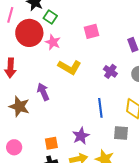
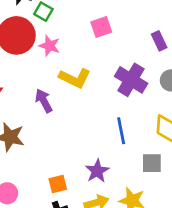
purple cross: (110, 71) -> (131, 80), size x1.6
purple arrow: (43, 92) -> (44, 101), moved

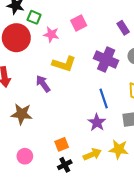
pink star: (50, 46) -> (51, 34), moved
purple star: (97, 171) -> (97, 122), moved

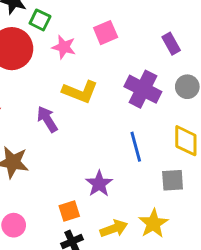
purple star: (97, 122) -> (99, 184), moved
yellow star: (119, 149) -> (153, 223), turned 30

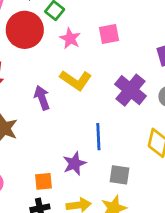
blue line: (136, 147) -> (98, 137), moved
gray square: (173, 180) -> (119, 175), moved

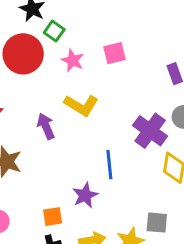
purple cross: (130, 90) -> (150, 131), moved
gray square: (119, 175) -> (157, 223), moved

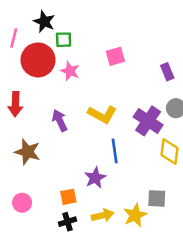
green square: (54, 31) -> (64, 40), turned -35
pink star: (73, 60) -> (70, 71), moved
yellow L-shape: (81, 105) -> (102, 114), moved

